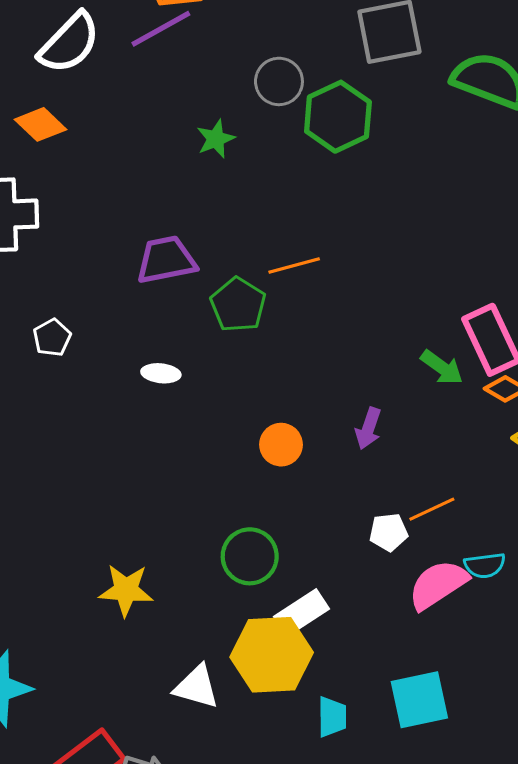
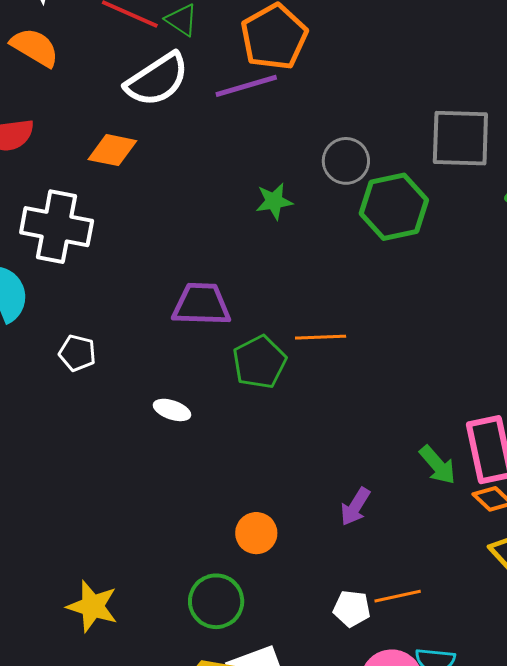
orange diamond: (41, 124) -> (112, 150), turned -45
white pentagon: (52, 338) -> (77, 353), turned 30
orange circle: (281, 445) -> (256, 533), moved

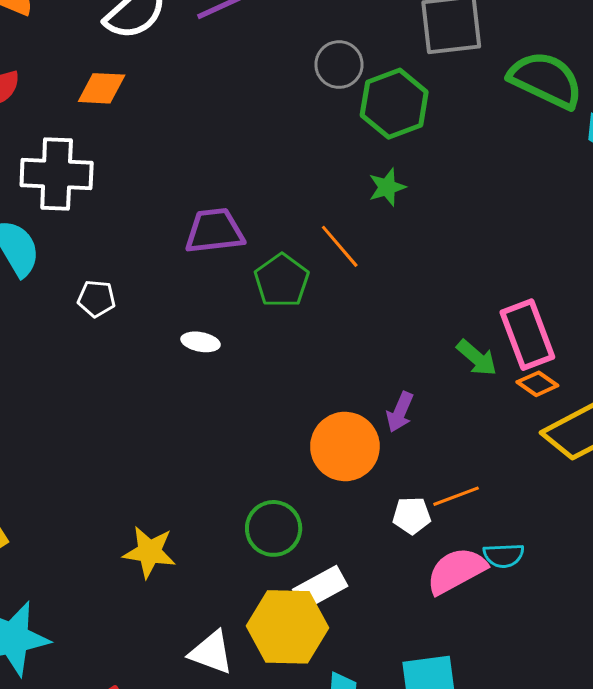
green star: (274, 201) -> (387, 187), moved
orange line: (321, 337) -> (340, 246), turned 60
orange circle: (256, 533) -> (345, 446), moved, size x1.6

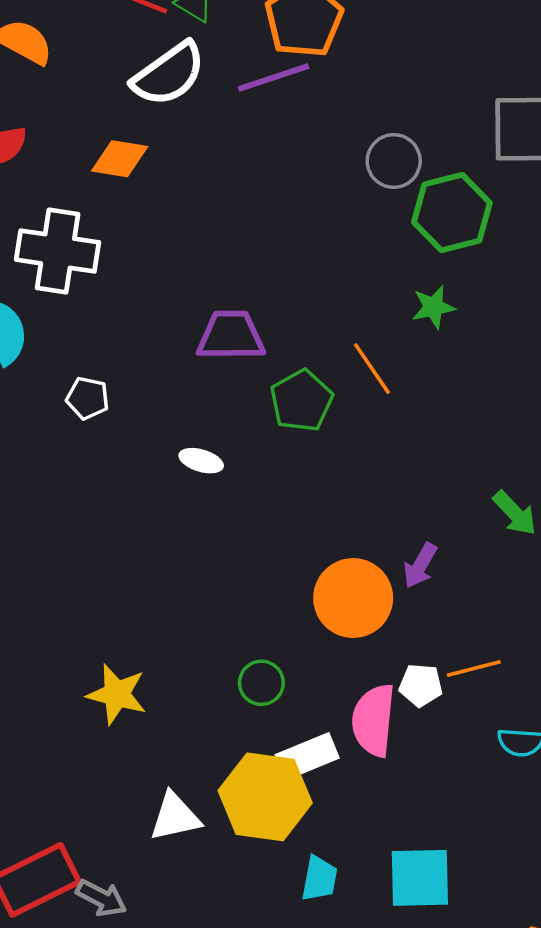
green circle: (274, 528) -> (261, 683), size x0.7
pink semicircle: (456, 571) -> (374, 720), moved, turned -62
white triangle: (211, 653) -> (175, 817), turned -39

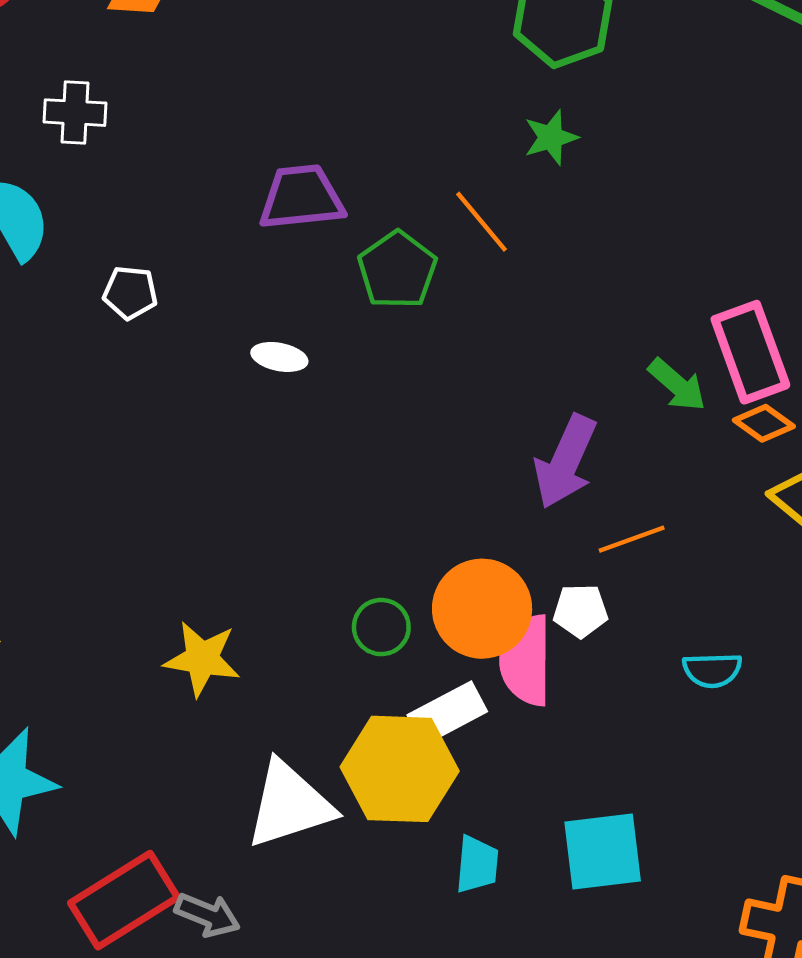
white cross: (58, 251) -> (75, 113), size x0.6
purple arrow: (420, 566) -> (565, 462), size x1.6
orange circle: (353, 598) -> (482, 609), moved
orange line: (474, 669) -> (632, 539), moved
white triangle: (175, 817) -> (289, 805), size x1.4

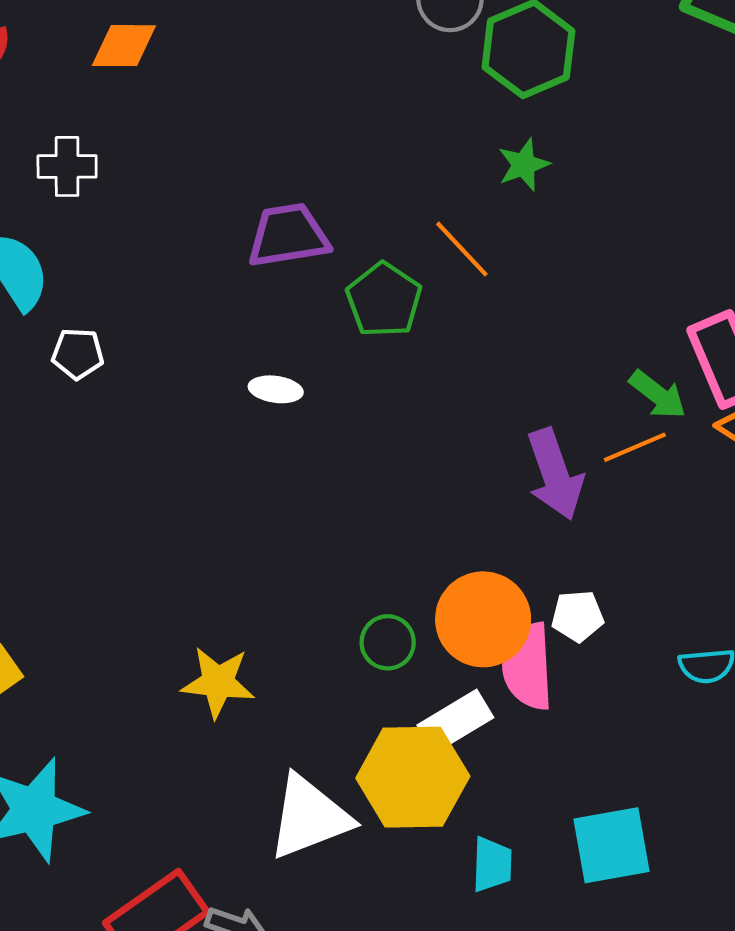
white pentagon: (130, 293) -> (78, 354), moved
purple arrow: (565, 462) -> (555, 474), turned -40
orange line: (632, 539) -> (635, 447), moved

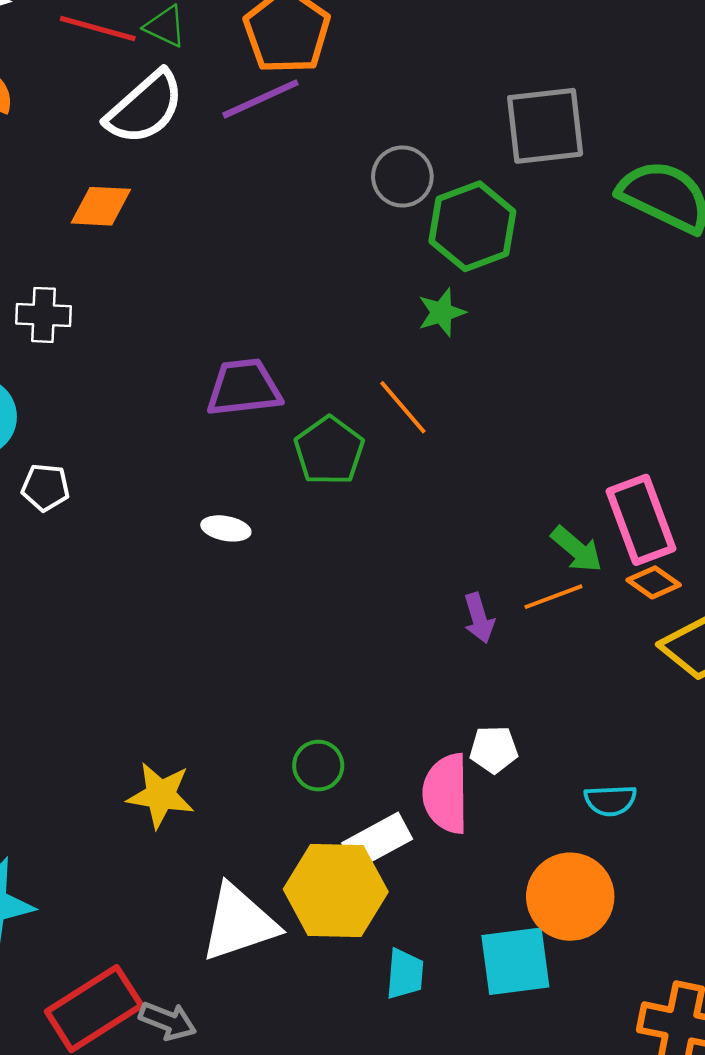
green star: (524, 165) -> (442, 312), moved
purple arrow: (555, 474) -> (479, 618), size x0.6
orange circle: (483, 619) -> (570, 897), moved

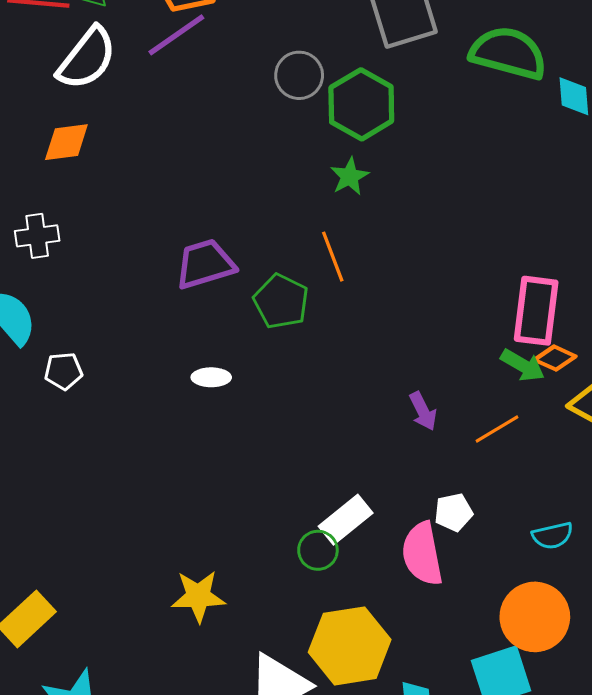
orange line: (403, 407) -> (333, 257), turned 30
pink rectangle: (641, 520) -> (536, 311), turned 38
green arrow: (577, 549) -> (523, 365), moved
orange line: (553, 597) -> (497, 429), moved
white rectangle: (377, 841) -> (346, 520), moved

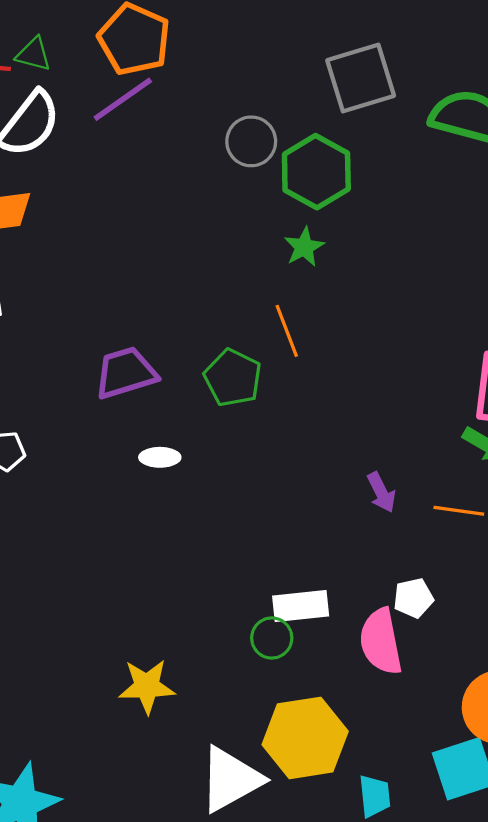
purple trapezoid: (205, 264) -> (126, 373), moved
orange line: (497, 429) -> (459, 511), turned 39
white rectangle: (346, 520) -> (301, 606), turned 33

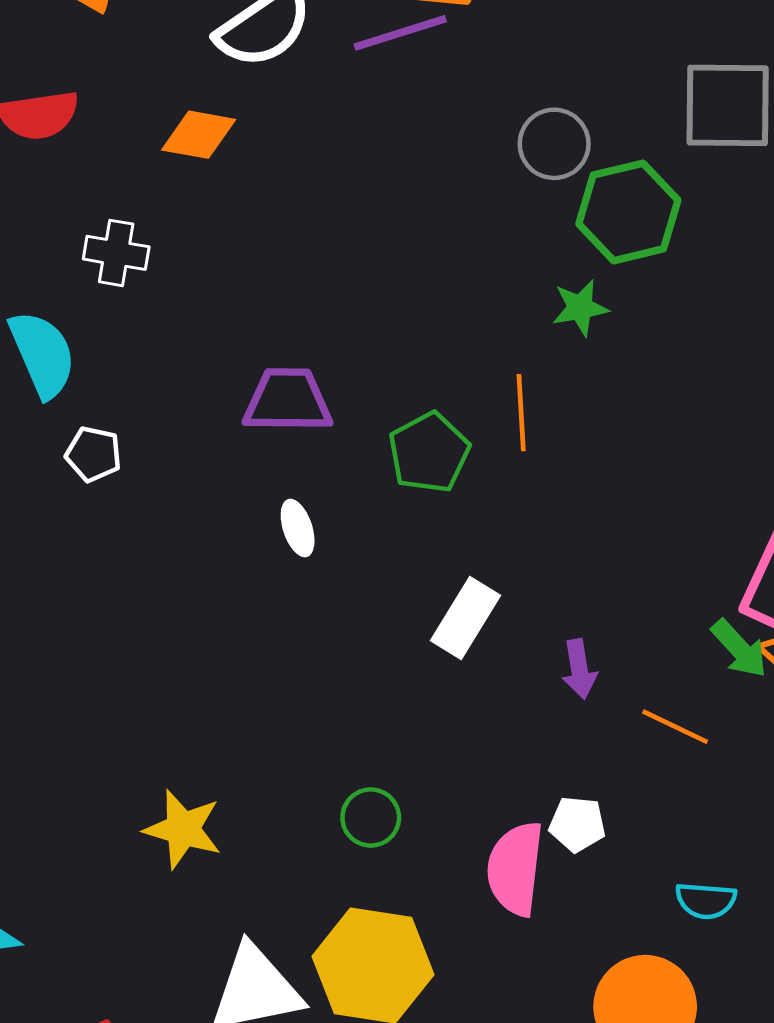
white ellipse: (160, 457) -> (298, 528), turned 54
white rectangle: (301, 606) -> (465, 618), moved, turned -70

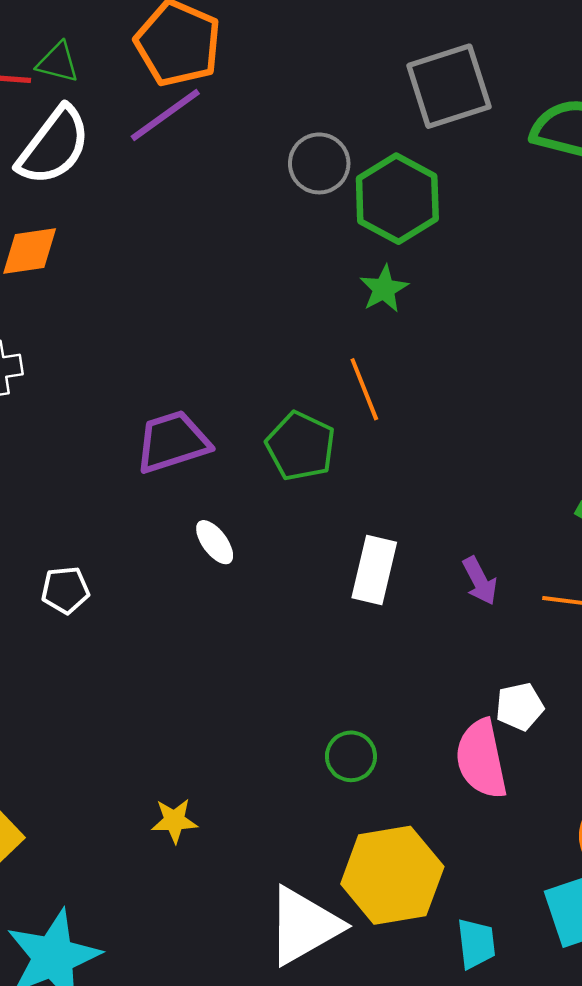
white pentagon: (93, 454) -> (65, 590), moved
yellow star: (183, 829) -> (174, 821), moved, size x0.7

